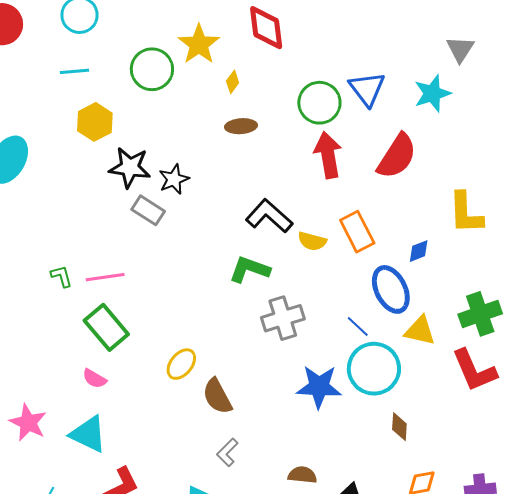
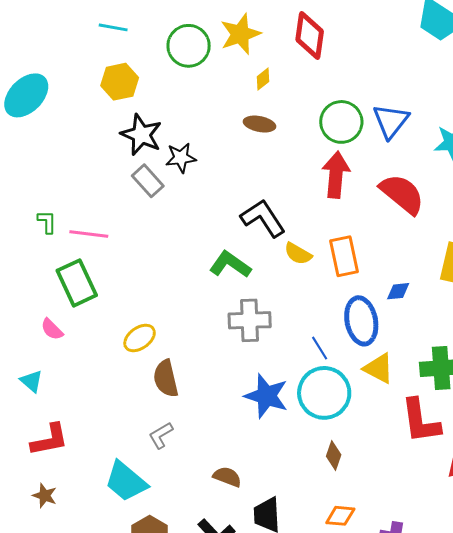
red semicircle: (397, 156) -> (402, 194), turned -99
cyan triangle: (88, 434) -> (31, 381), size x0.6

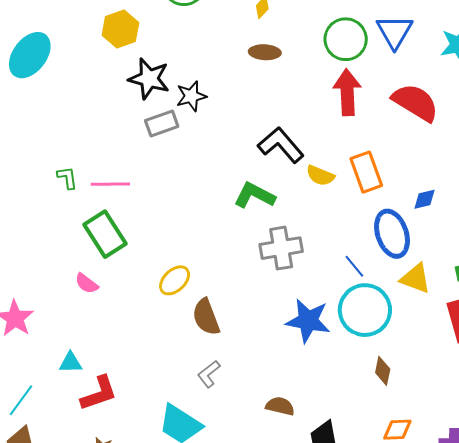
gray rectangle: (148, 181) -> (162, 124), turned -60
cyan triangle: (31, 381) -> (71, 363), moved, turned -35

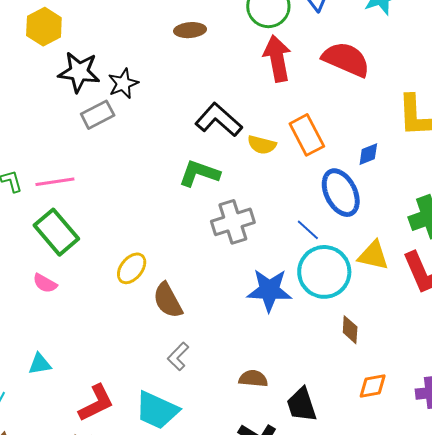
yellow triangle: (416, 278) -> (373, 255), moved
red L-shape: (99, 393) -> (96, 403), moved

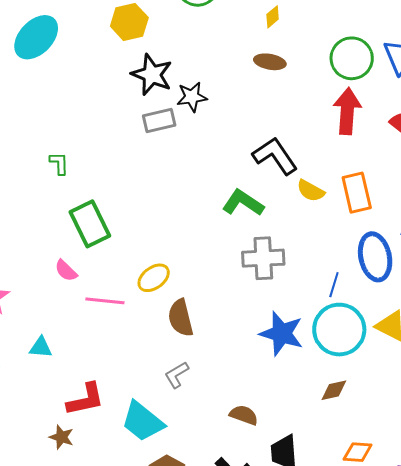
pink line: (55, 182) -> (105, 301), moved
blue line: (308, 230) -> (334, 285), turned 50
brown diamond: (350, 330) -> (334, 390), moved, turned 60

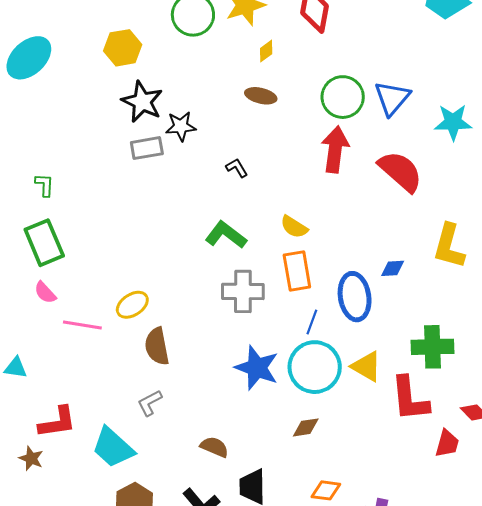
black L-shape: (275, 156) -> (237, 168), moved, size x0.5
orange rectangle: (357, 193) -> (297, 271), moved
green rectangle: (90, 224) -> (44, 243), moved

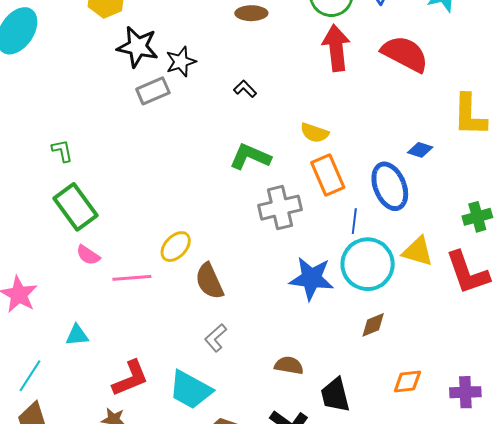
blue diamond: (393, 268) -> (420, 150), turned 35
green cross: (432, 347) -> (477, 217), size x0.7

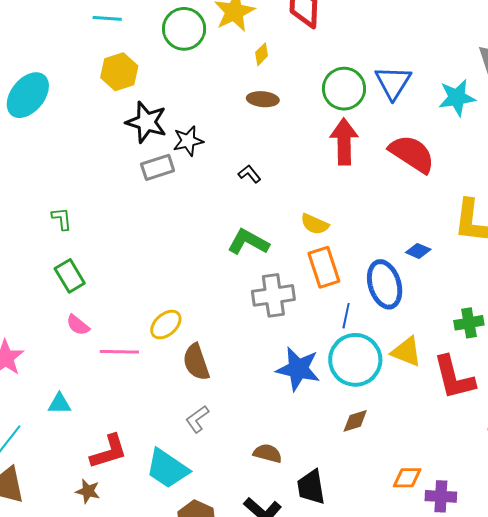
green rectangle: (75, 207) -> (70, 276), size x0.7
orange diamond: (407, 382) -> (407, 478), moved

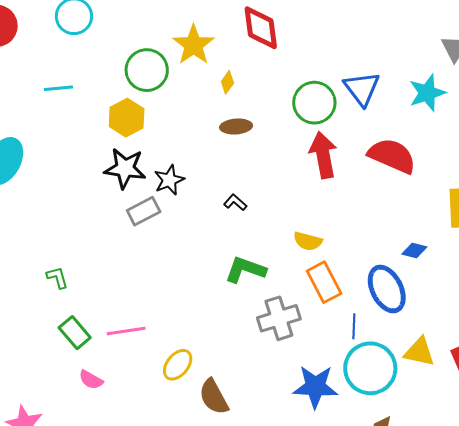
cyan line: (107, 18) -> (58, 88), moved
yellow hexagon: (119, 72) -> (127, 118), moved
pink line: (119, 352) -> (126, 331), moved

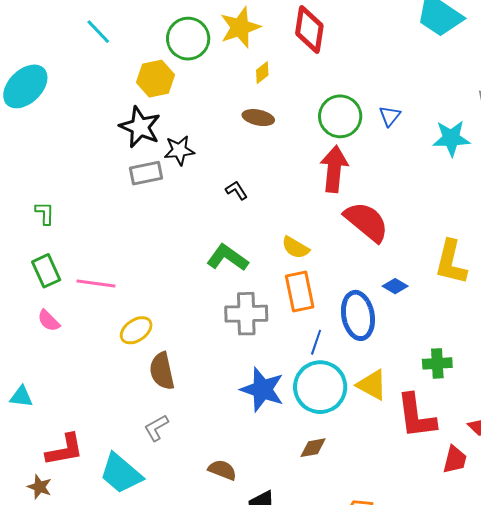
cyan line: (58, 88) -> (98, 32), turned 36
blue triangle: (362, 88) -> (390, 116), size x0.6
red semicircle: (392, 156) -> (366, 222), moved

